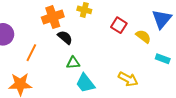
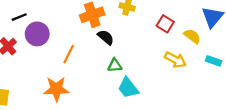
yellow arrow: (128, 79) -> (175, 60), moved

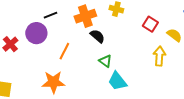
black line: (19, 17) -> (50, 15), moved
yellow arrow: (175, 60) -> (159, 56), turned -114
green triangle: (115, 65) -> (105, 61), turned 40

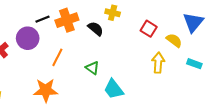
orange cross: (85, 16) -> (67, 20), moved
black semicircle: (97, 36) -> (96, 29), moved
green triangle: (105, 61) -> (92, 68), moved

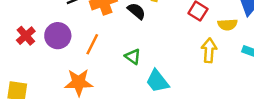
purple circle: (28, 38) -> (58, 36), moved
yellow semicircle: (174, 40) -> (227, 25), turned 140

